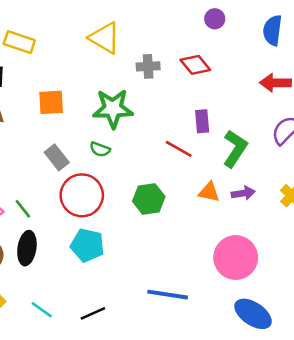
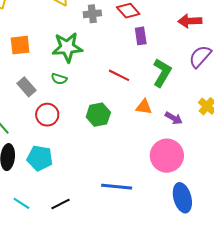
purple rectangle: (202, 121) -> (141, 36), moved
purple arrow: (243, 193) -> (174, 118), moved, turned 42
red circle: (82, 195) -> (47, 115), size x0.7
cyan pentagon: (87, 245) -> (40, 158), moved
blue ellipse: (253, 314) -> (182, 198), turned 44

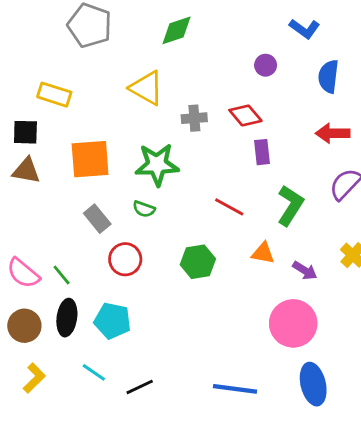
orange square: (20, 45) -> (90, 159), size x1.4
blue line: (117, 187) -> (235, 389), moved
cyan line: (21, 203) -> (94, 372), moved

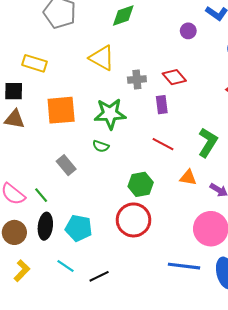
purple circle: (266, 65) -> (188, 31), moved
purple rectangle: (262, 152) -> (162, 105), moved
gray rectangle: (97, 219) -> (66, 165), moved
red circle: (125, 259) -> (133, 220), moved, size x1.4
blue line: (235, 389) -> (184, 266), moved

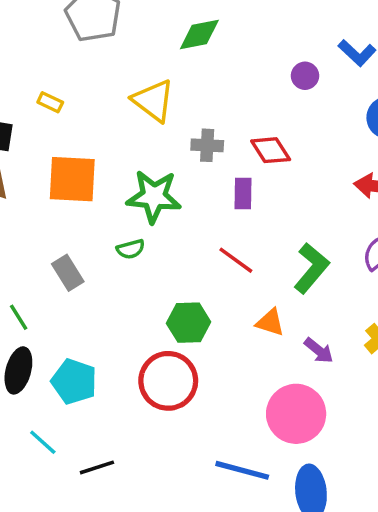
yellow rectangle: (34, 63) -> (50, 102), moved, size x0.6
green semicircle: (101, 146) -> (131, 249), turned -42

